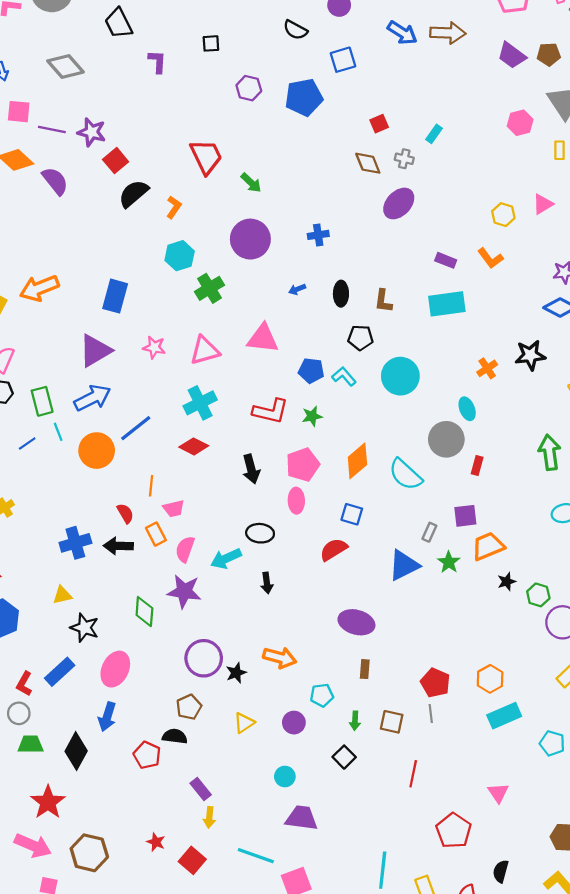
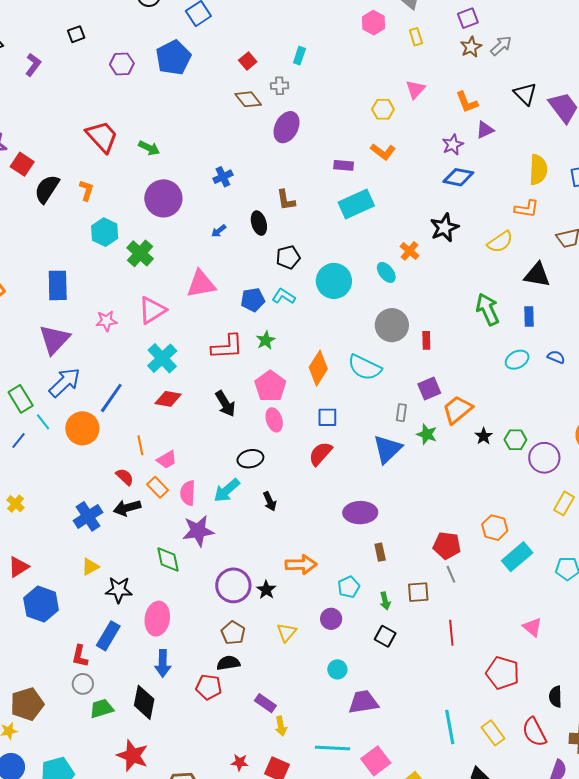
purple L-shape: (157, 62) -> (33, 65), turned 50
brown L-shape: (383, 301) -> (286, 200), moved
cyan ellipse: (467, 409) -> (386, 272), moved

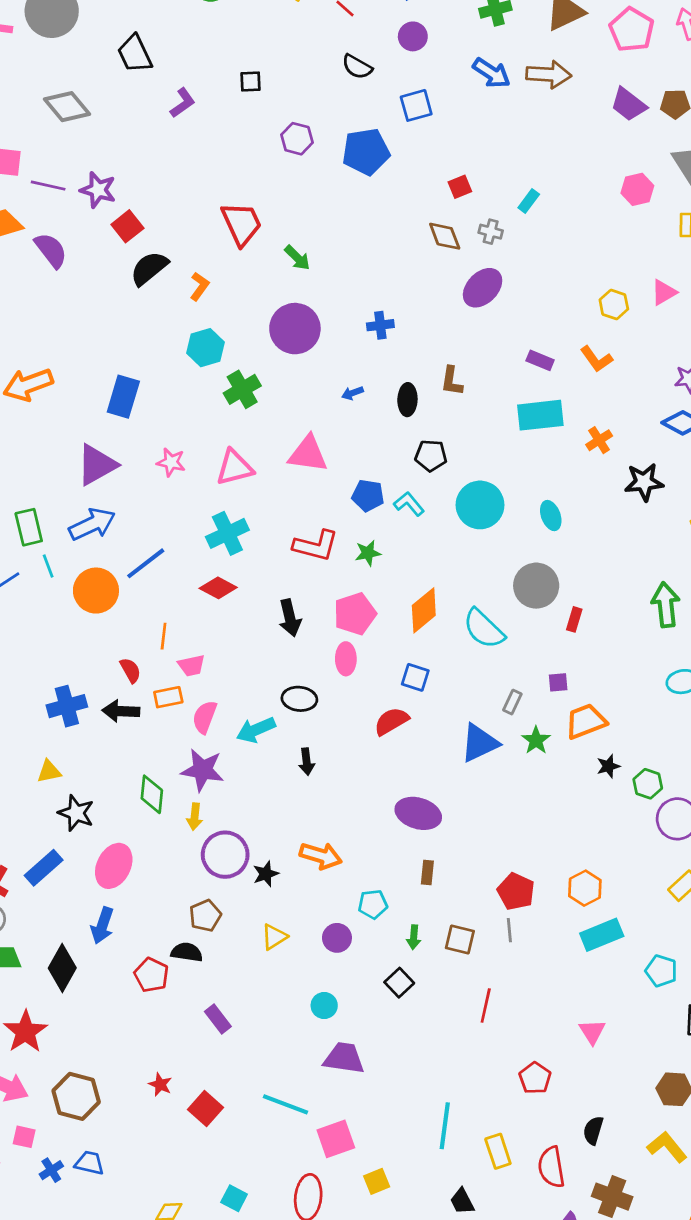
orange cross: (409, 251) -> (599, 440), moved
purple square: (429, 388) -> (558, 682), size x0.7
orange rectangle: (158, 487) -> (168, 697), turned -75
red pentagon: (503, 673) -> (535, 1078), size x0.7
yellow arrow: (281, 726) -> (195, 817), moved

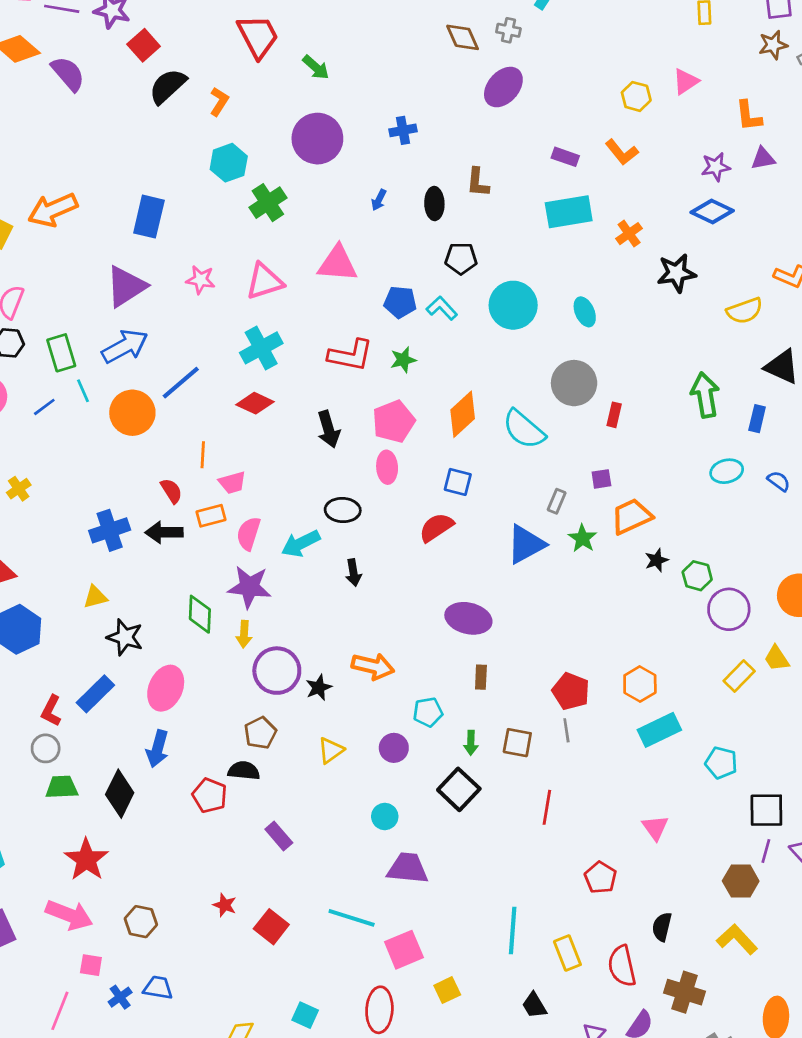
blue arrow: (352, 393) -> (379, 200), turned -40
black square: (399, 983) -> (459, 789), size x1.4
brown hexagon: (76, 1096) -> (141, 922), size x0.7

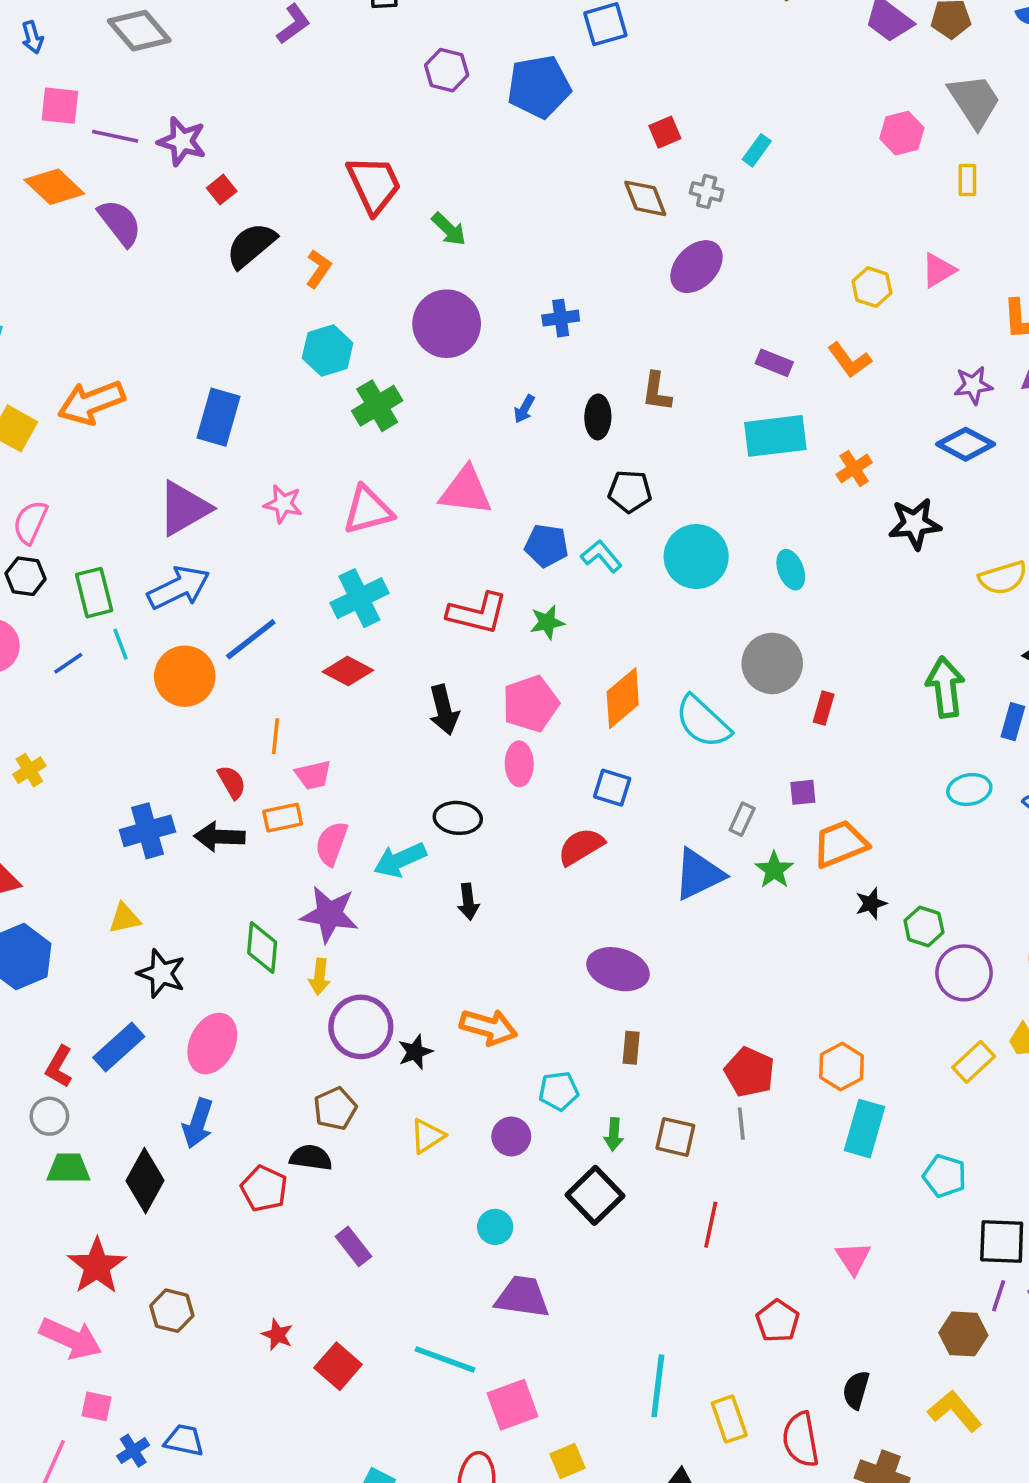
red square: (144, 45) -> (222, 190), size x0.7
cyan rectangle: (659, 730) -> (865, 1129), turned -51
brown hexagon: (141, 922) -> (172, 1311), moved

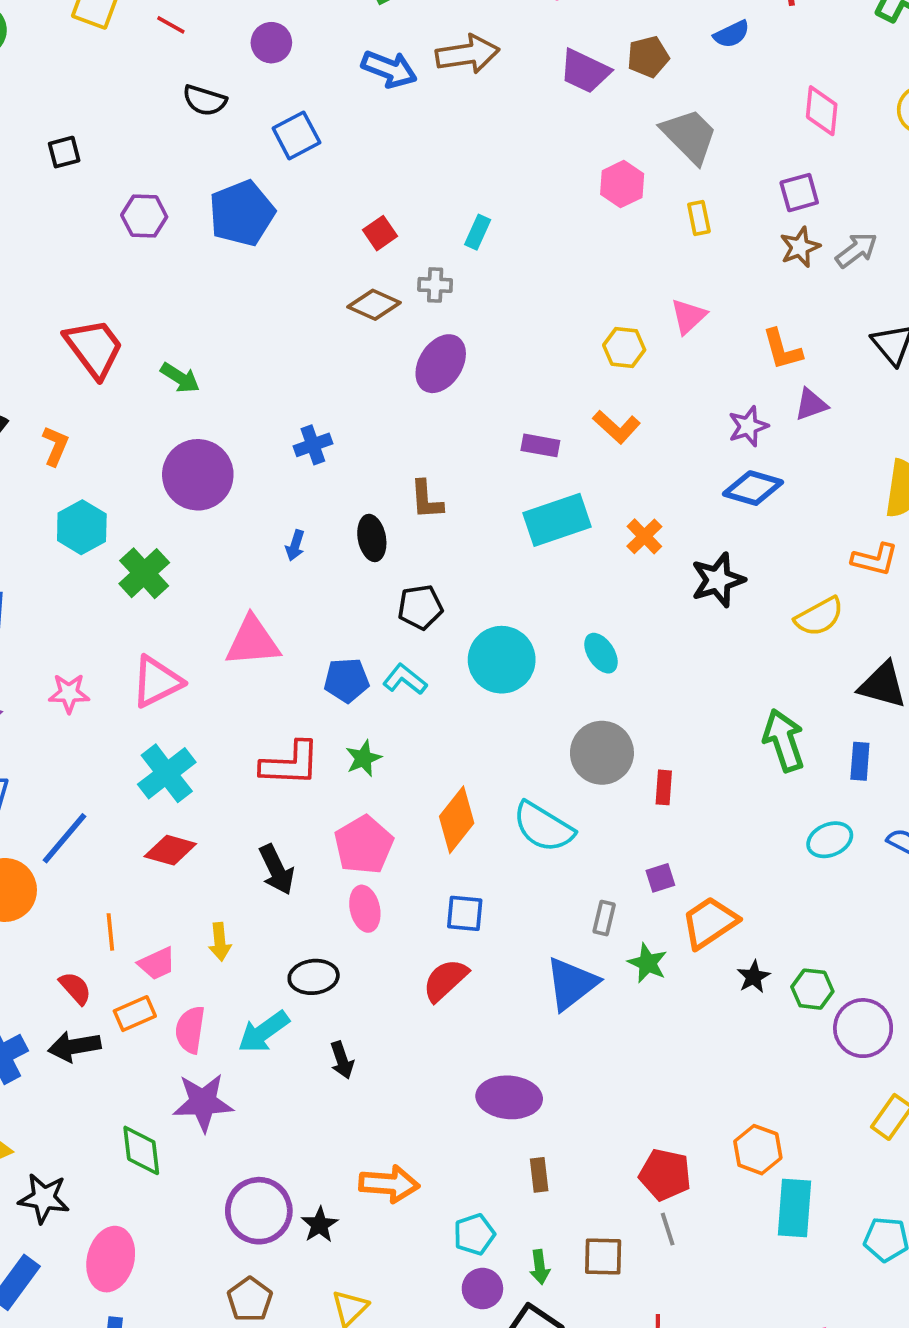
brown diamond: (645, 198) -> (374, 305), turned -33
yellow arrow: (320, 977) -> (220, 942), moved
purple circle: (511, 1136) -> (482, 1289), moved

